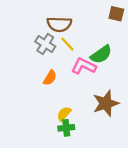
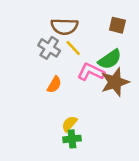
brown square: (116, 14) -> (117, 25), moved
brown star: (106, 103) -> (115, 82), moved

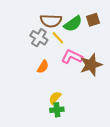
brown square: (117, 25) -> (93, 20), turned -32
green semicircle: (110, 59) -> (73, 24), moved

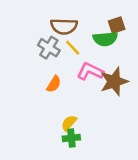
green semicircle: (73, 24) -> (105, 39), moved, turned 30

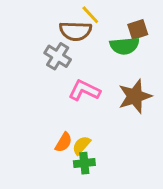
yellow line: (73, 48) -> (90, 15), moved
pink L-shape: (90, 72) -> (84, 90), moved
orange semicircle: (54, 84) -> (64, 142), moved

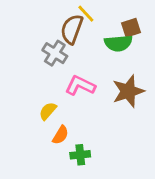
brown semicircle: (75, 31) -> (72, 29), turned 108
yellow semicircle: (81, 145) -> (48, 111), moved

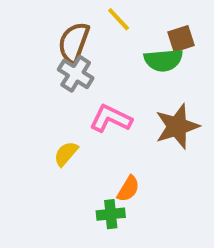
brown semicircle: (72, 29) -> (74, 43), moved
orange semicircle: (60, 135) -> (128, 189), moved

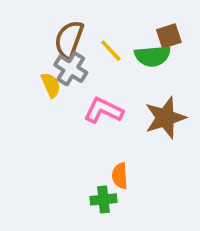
yellow line: (119, 19) -> (111, 51), moved
yellow semicircle: (66, 154) -> (51, 85), moved, turned 115
orange semicircle: (128, 189) -> (120, 176), turned 145

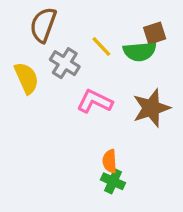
brown semicircle: (69, 40) -> (43, 25), moved
yellow semicircle: (51, 85) -> (26, 78), moved, size x1.4
green cross: (104, 199) -> (113, 181), moved, turned 30

